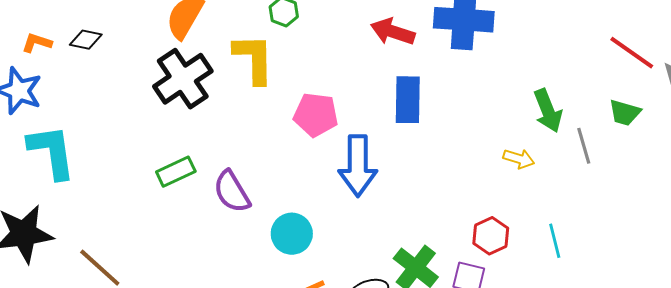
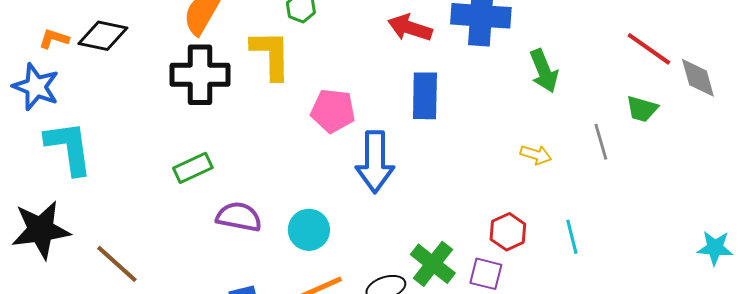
black diamond: (86, 40) -> (103, 36), size x1.5
black cross: (183, 79) -> (200, 75), turned 34
green arrow: (548, 111) -> (544, 71), moved
purple semicircle: (232, 192) -> (239, 217), moved, turned 132

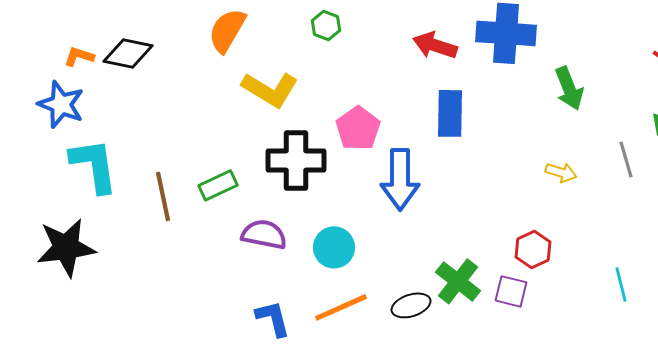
yellow L-shape: (271, 55) -> (270, 89), moved, turned 122
black cross: (200, 75) -> (296, 160), moved
pink pentagon: (333, 111) -> (358, 128), turned 30
cyan line: (572, 237) -> (621, 284), moved
brown line: (117, 264) -> (163, 196), moved, turned 36

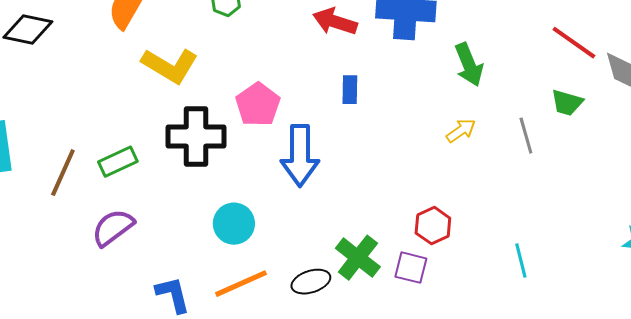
blue rectangle: (450, 113) -> (350, 90), size x0.6
yellow arrow: (561, 172) -> (461, 131), moved, turned -52
brown line: (163, 196) -> (63, 173), turned 36
purple semicircle: (264, 234) -> (113, 228), moved, turned -48

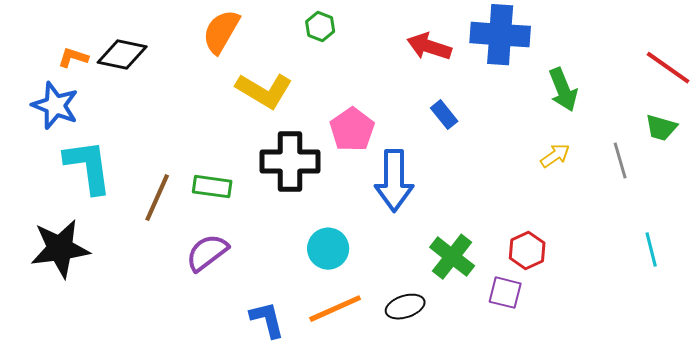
blue rectangle: (350, 90) -> (444, 115), turned -40
green rectangle: (118, 162) -> (212, 187), turned 33
green cross: (358, 258) -> (452, 257), moved
cyan line: (521, 261) -> (651, 250), moved

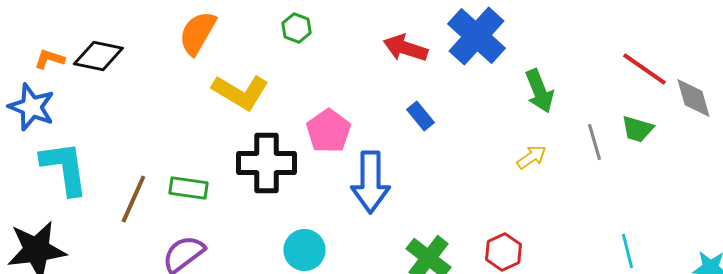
blue cross: (500, 35) -> (476, 36), turned 38
gray line: (620, 161) -> (594, 142), moved

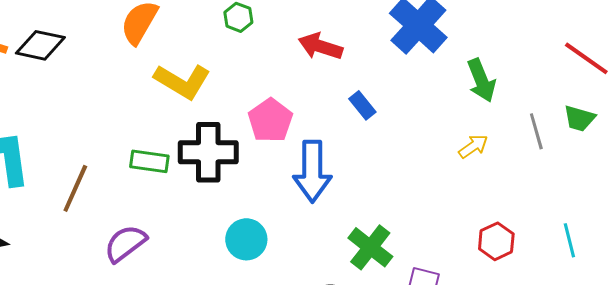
red arrow: (405, 48) -> (320, 46), moved
green rectangle: (188, 188) -> (149, 161), moved
red hexagon: (503, 252) -> (496, 241), moved

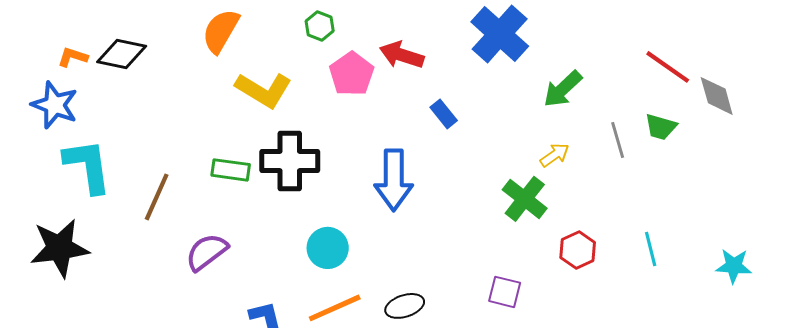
green arrow: (481, 80) -> (563, 89), turned 69
pink pentagon: (270, 120) -> (352, 74), moved
green cross: (370, 247) -> (525, 199), moved

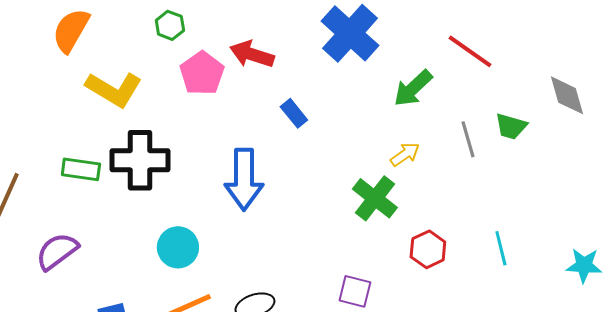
red line: (668, 67) -> (470, 51), moved

